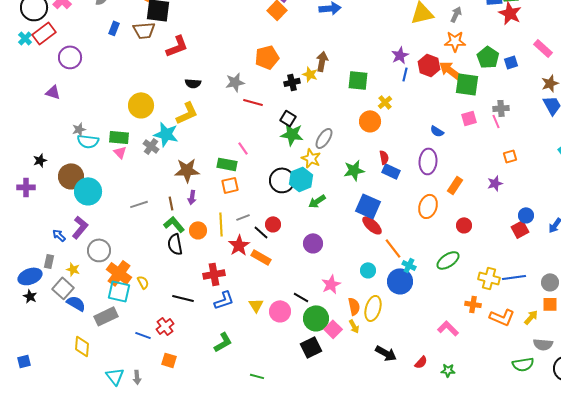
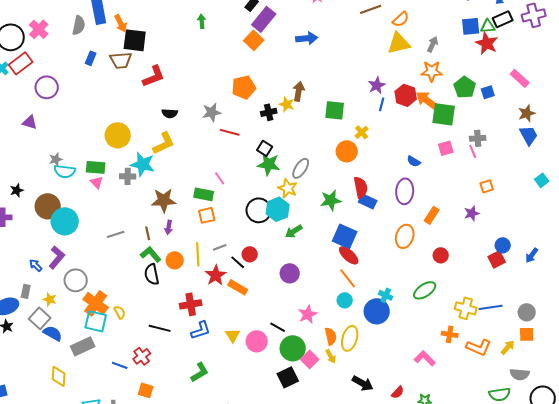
gray cross: (151, 146) -> (128, 176), turned -35
red semicircle: (384, 157) -> (361, 187), size x1.5
orange line: (393, 248) -> (348, 278), moved

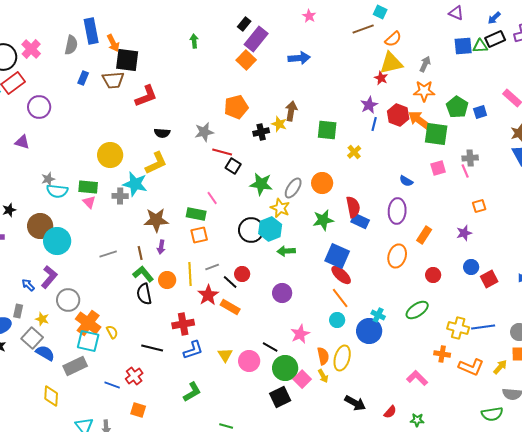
red star: (487, 43) -> (381, 78), moved, size x0.6
black square: (265, 148) -> (233, 166), moved
orange circle: (347, 151) -> (322, 183), moved
green arrow: (294, 231) -> (286, 251), turned 30
blue circle: (503, 245) -> (471, 267), moved

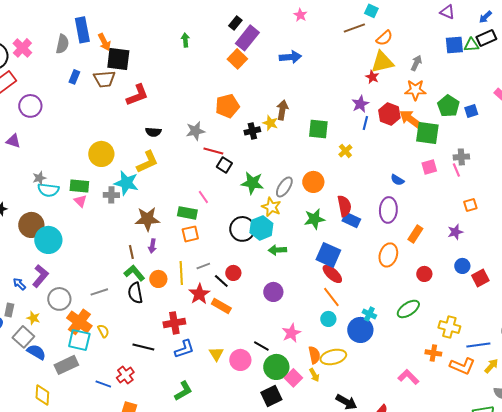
gray line: (108, 254) -> (99, 292), moved
blue line: (483, 327) -> (478, 345), moved
yellow ellipse: (342, 358) -> (333, 357), turned 60

